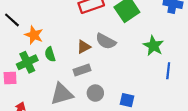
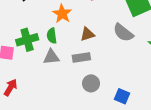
orange star: (34, 35) -> (62, 14), moved
gray semicircle: (106, 41) -> (123, 33), moved
gray triangle: (62, 94) -> (51, 57), moved, size x0.7

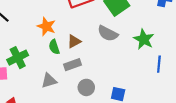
green semicircle: (52, 36) -> (54, 47), moved
gray triangle: (51, 57) -> (49, 81), moved

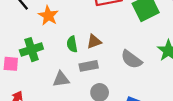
orange star: (46, 26) -> (48, 16), moved
gray semicircle: (108, 33) -> (131, 59), moved

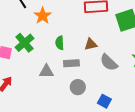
brown triangle: (94, 41) -> (91, 44), moved
green cross: (31, 50) -> (24, 43), turned -30

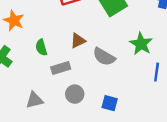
gray triangle: (46, 71) -> (34, 100), moved

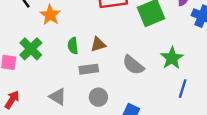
brown triangle: (78, 41) -> (98, 44), moved
gray triangle: (34, 100) -> (58, 97), turned 36

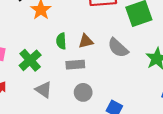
green cross: (31, 49) -> (30, 60), moved
gray semicircle: (133, 65) -> (118, 48), moved

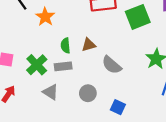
gray semicircle: (118, 48) -> (112, 65), moved
gray rectangle: (75, 65) -> (63, 66), moved

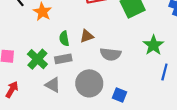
gray semicircle: (112, 65) -> (111, 54), turned -30
gray circle: (88, 93) -> (89, 83), size x1.6

